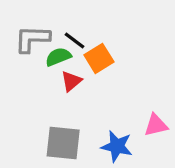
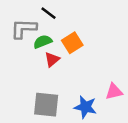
black line: (74, 40) -> (49, 13), moved

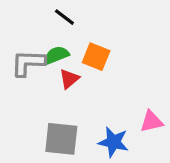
gray L-shape: (24, 29) -> (28, 63), moved
orange square: (72, 43) -> (96, 57), turned -36

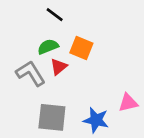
gray L-shape: (28, 63) -> (31, 73), moved, turned 56

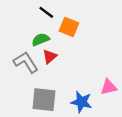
orange square: (81, 48) -> (69, 27), moved

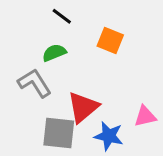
orange square: (69, 27) -> (110, 41), moved
red triangle: (50, 57) -> (83, 107), moved, size x1.6

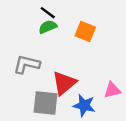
green semicircle: (54, 53) -> (48, 27), moved
gray L-shape: (35, 83) -> (27, 64), turned -44

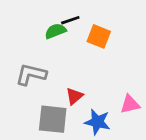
black line: (48, 13) -> (70, 20), moved, turned -56
red triangle: (64, 83) -> (74, 96), size x0.6

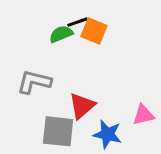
orange square: (99, 36) -> (94, 31), moved
red triangle: (74, 96) -> (82, 106), size x1.4

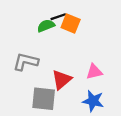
pink triangle: (143, 115) -> (94, 72), moved
blue star: (107, 134) -> (93, 101), moved

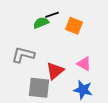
orange square: (71, 23) -> (74, 26), moved
pink triangle: (94, 72) -> (84, 64), turned 42

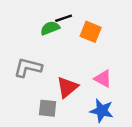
gray square: (39, 88) -> (48, 108), size x0.7

